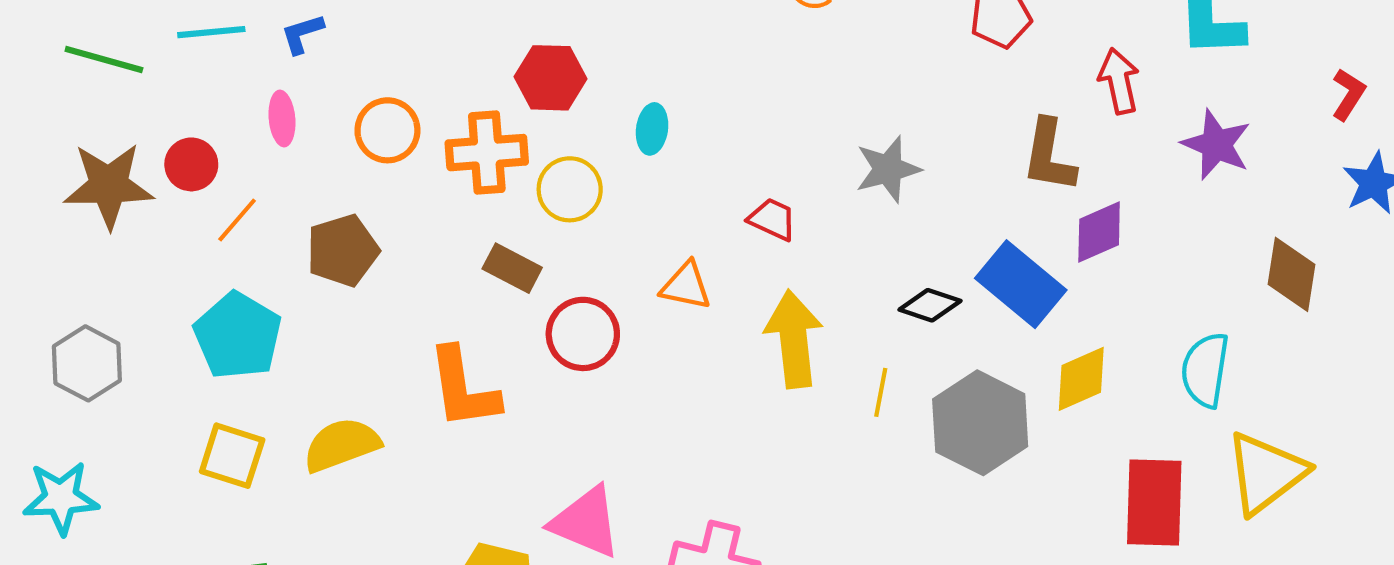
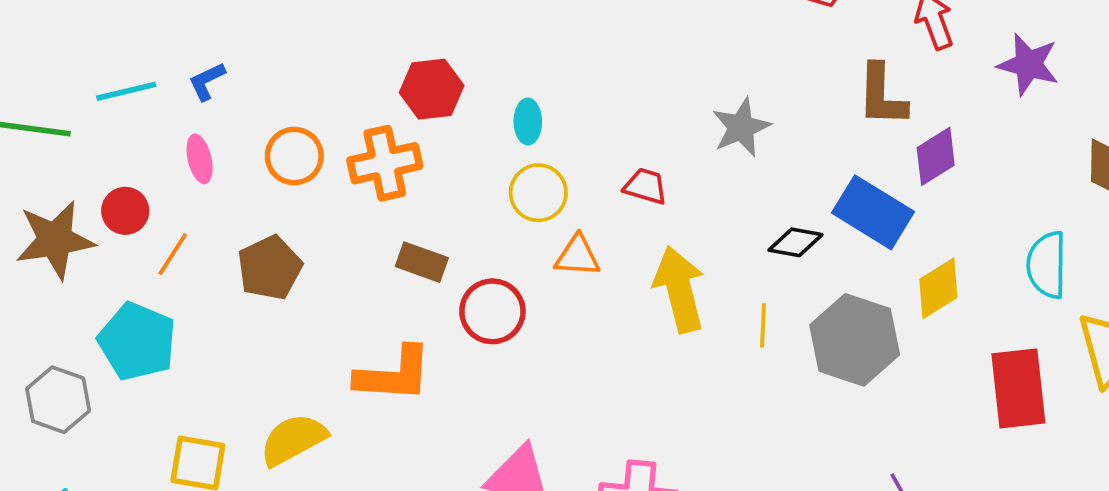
yellow circle: (570, 189) -> (538, 193), moved
cyan pentagon: (238, 336) -> (137, 341), moved
orange L-shape: (463, 388) -> (394, 374), turned -70

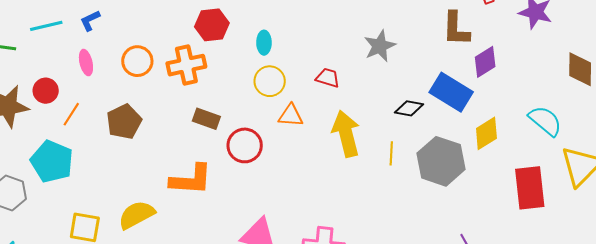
cyan semicircle: (1047, 265) -> (545, 121), turned 129

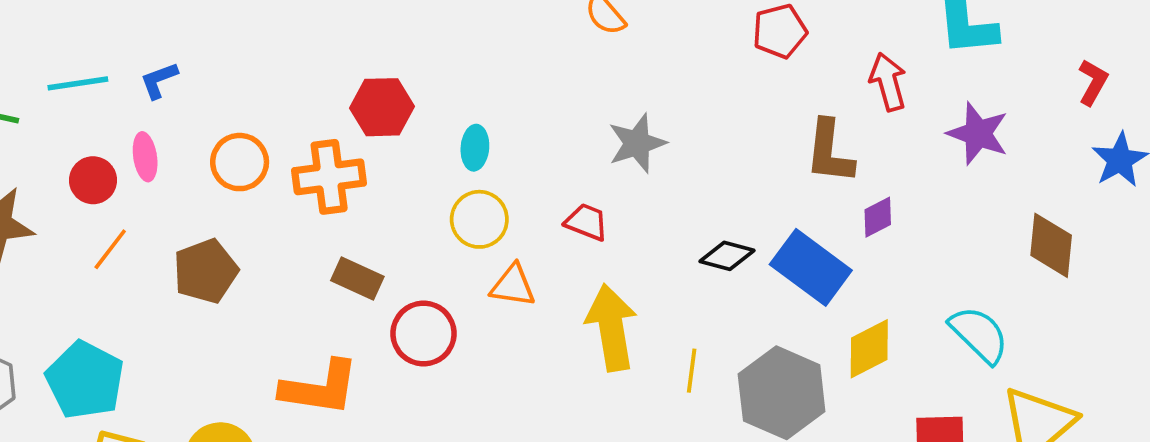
gray star: (380, 46) -> (637, 143), moved
purple diamond: (485, 62) -> (878, 217), size x0.7
red circle: (46, 91) -> (93, 180), moved
black diamond: (409, 108) -> (727, 256), moved
cyan pentagon: (52, 161) -> (85, 380), moved

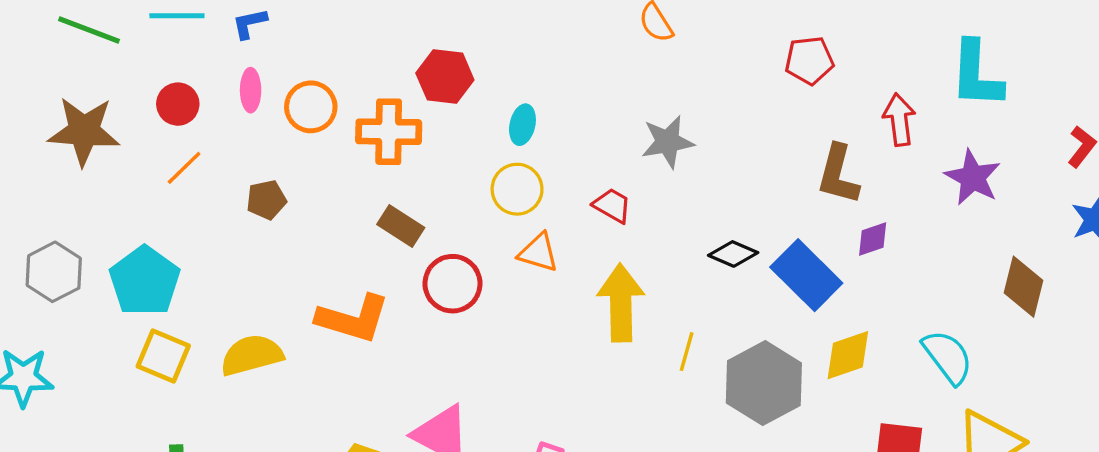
pink ellipse: (145, 157) -> (251, 90), moved
brown pentagon: (206, 271) -> (266, 200), size x0.7

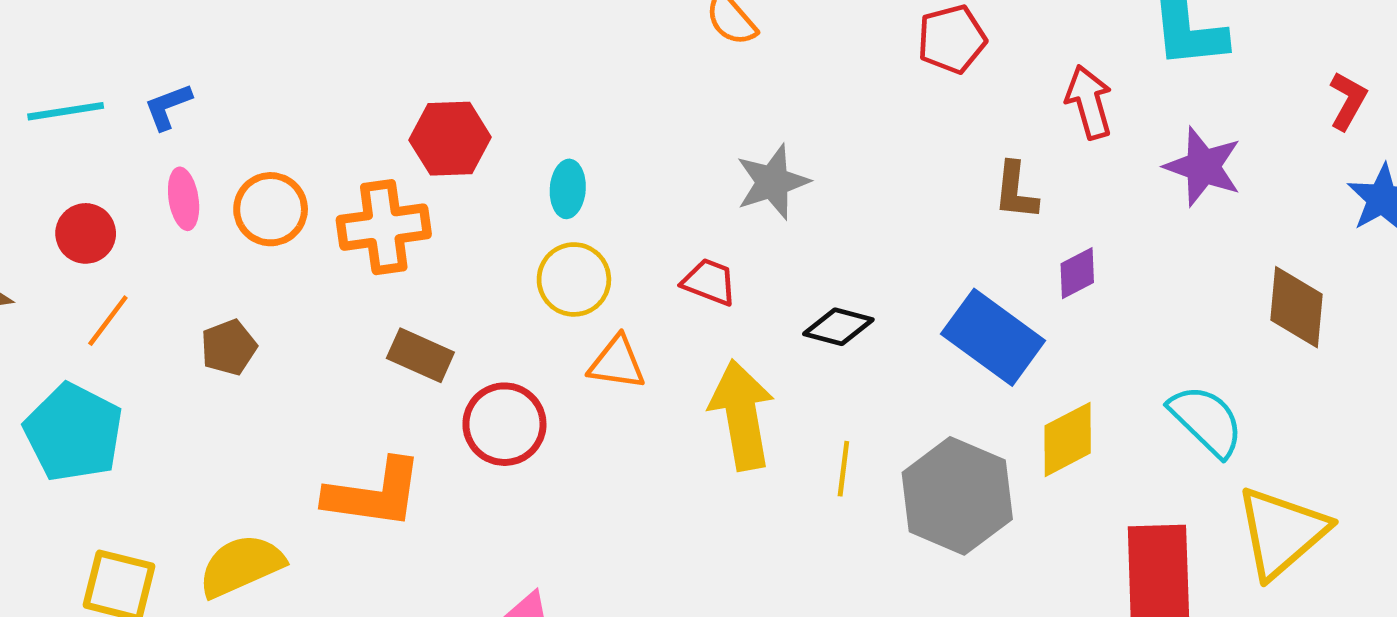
brown L-shape: (838, 174) -> (1016, 191), size x0.7
black diamond: (733, 254) -> (838, 327), moved
cyan pentagon: (145, 281) -> (74, 433), moved

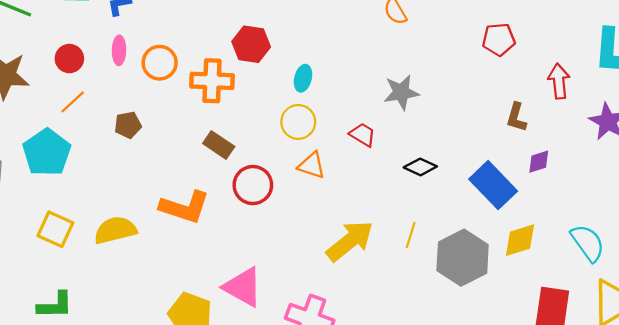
yellow arrow: (742, 415) -> (350, 241), moved, turned 51

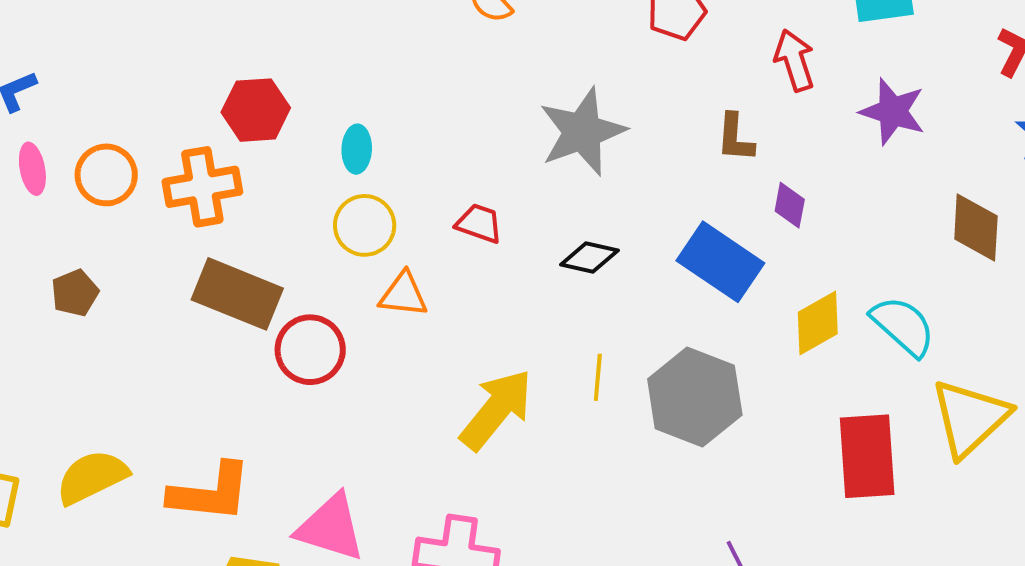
gray star: (401, 92) -> (582, 132), moved, size x1.4
brown rectangle: (219, 145) -> (237, 294), size x1.6
purple diamond: (539, 162) -> (790, 205), turned -50
orange L-shape: (185, 207) -> (210, 493), moved
yellow diamond: (520, 240) -> (818, 323), moved

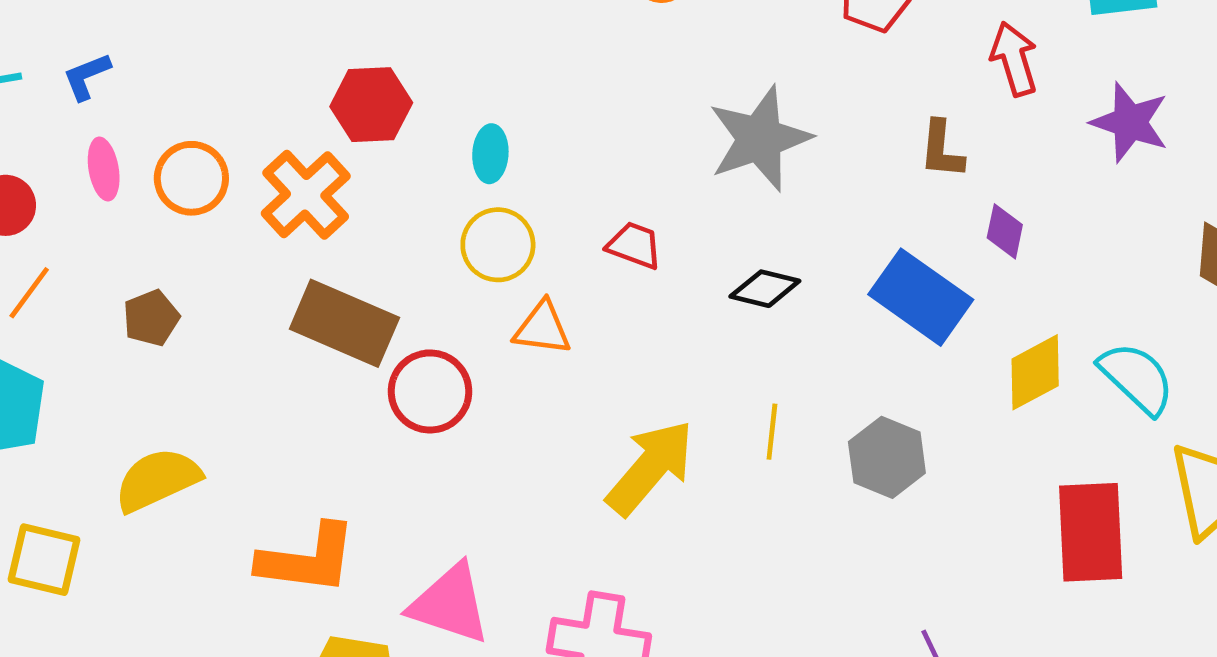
orange cross: (202, 187) -> (306, 195), turned -34
gray hexagon: (695, 397) -> (887, 457), size x0.7
yellow semicircle: (92, 477) -> (157, 480), moved

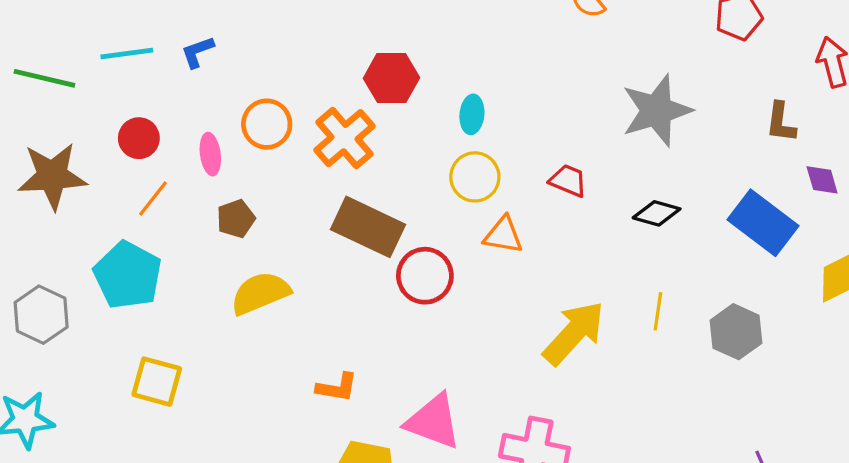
pink ellipse: (104, 169) -> (210, 154), moved
purple diamond: (1005, 231) -> (822, 180), turned -30
yellow semicircle: (157, 480) -> (260, 293), moved
orange L-shape: (307, 559) -> (337, 387), size x0.6

